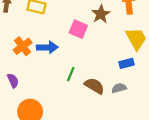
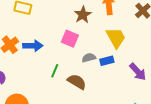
pink square: (78, 29) -> (70, 39), moved
gray semicircle: (119, 88) -> (89, 58), moved

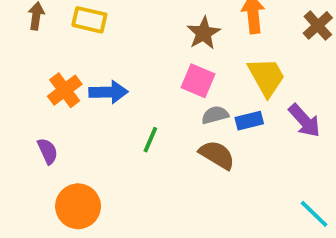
pink square: (70, 39) -> (198, 81), moved
purple arrow: (138, 72) -> (304, 121), moved
brown semicircle: (77, 82) -> (217, 155), moved

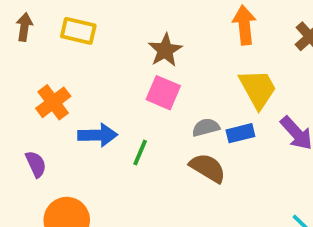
brown star: (204, 33) -> (165, 50), moved
pink square: (198, 81) -> (163, 93), moved
blue arrow: (108, 92) -> (98, 135), moved

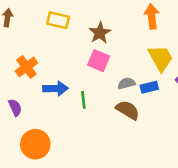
yellow rectangle: (78, 31) -> (58, 20), moved
green line: (140, 152) -> (83, 100), turned -30

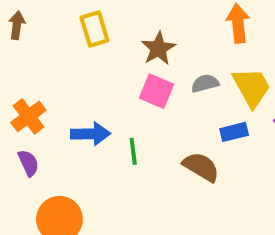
yellow rectangle: (58, 20) -> (94, 29), turned 60
orange cross: (26, 67) -> (28, 116), moved
gray semicircle: (126, 83) -> (205, 83), moved

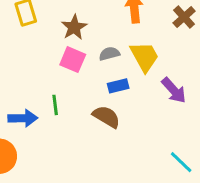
blue rectangle: (234, 132) -> (118, 86), moved
blue arrow: (91, 134) -> (23, 118), moved

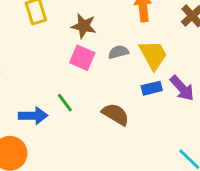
brown star: (74, 27) -> (84, 26), turned -30
blue rectangle: (118, 86) -> (152, 88), moved
green line: (55, 105) -> (65, 103), turned -30

